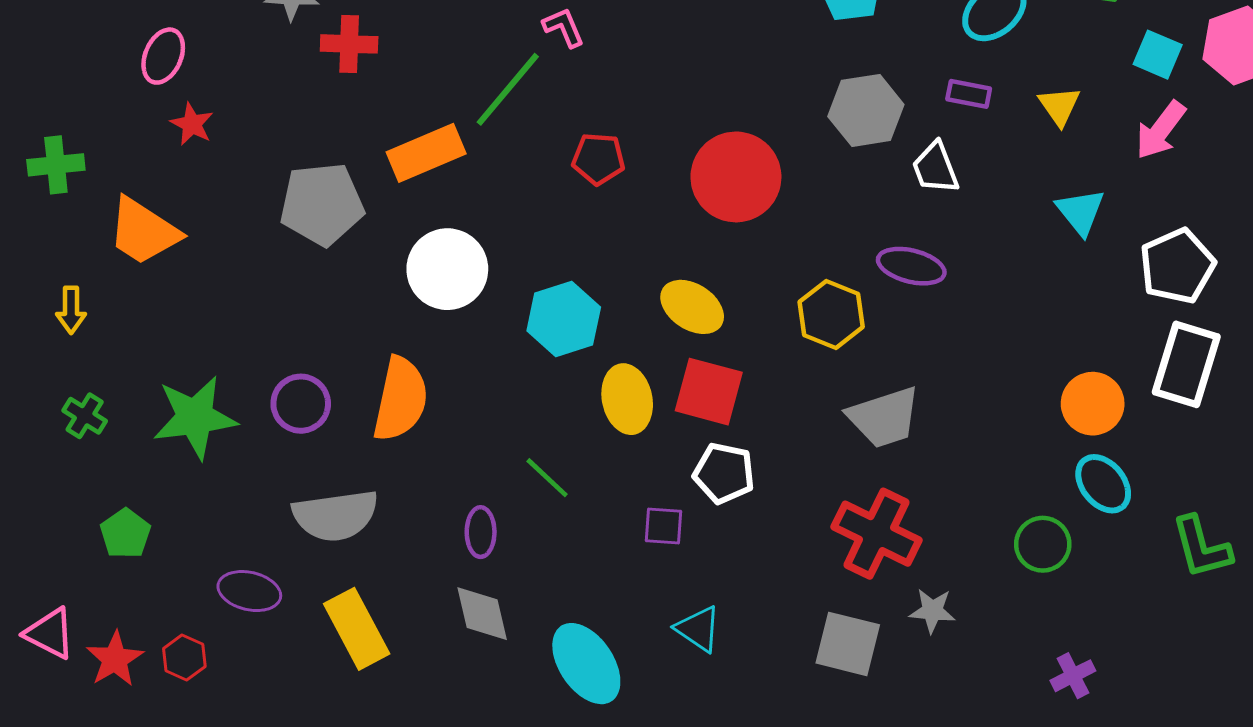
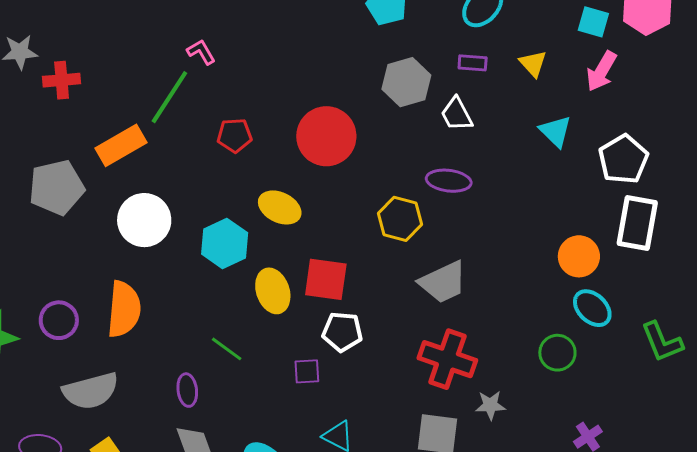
yellow ellipse: (692, 307) -> (280, 207), moved

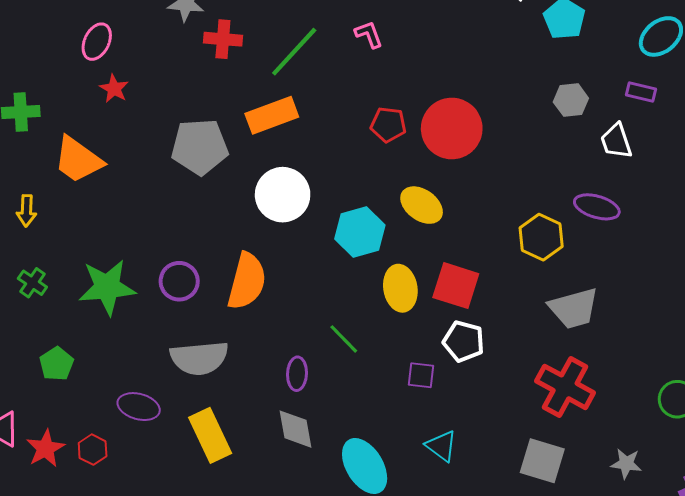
gray hexagon: (406, 82) -> (571, 100), size x0.7
green line: (169, 97) -> (294, 52), moved
red circle: (326, 136) -> (452, 128), moved
gray star: (490, 405) -> (626, 464), moved

